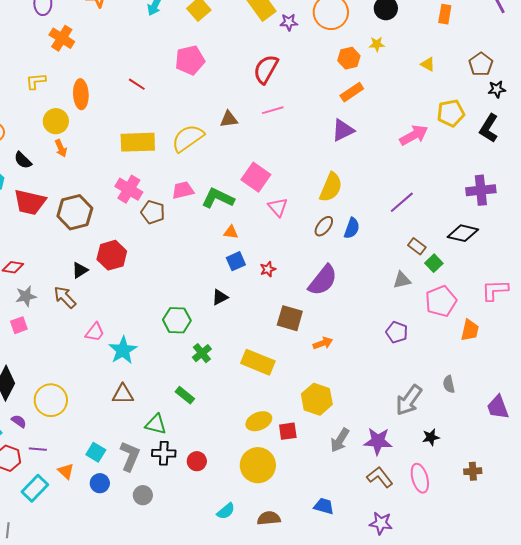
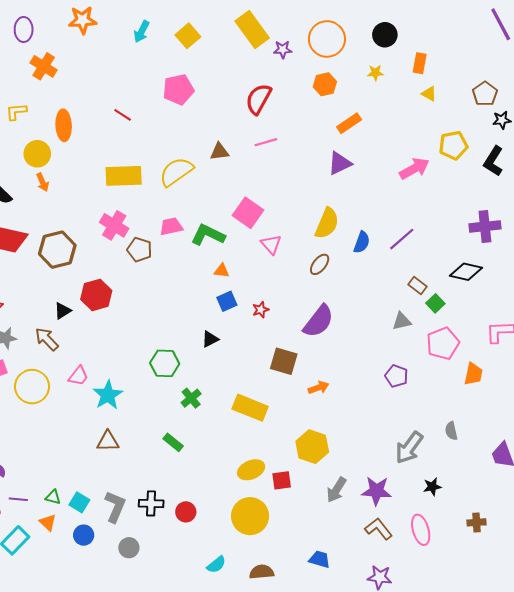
orange rectangle: (445, 14) -> (420, 63), moved
orange hexagon: (349, 58) -> (325, 84), moved
blue semicircle: (352, 228) -> (362, 242), moved
yellow circle: (51, 400) -> (32, 387), moved
green triangle: (156, 424) -> (53, 497), moved, size x0.7

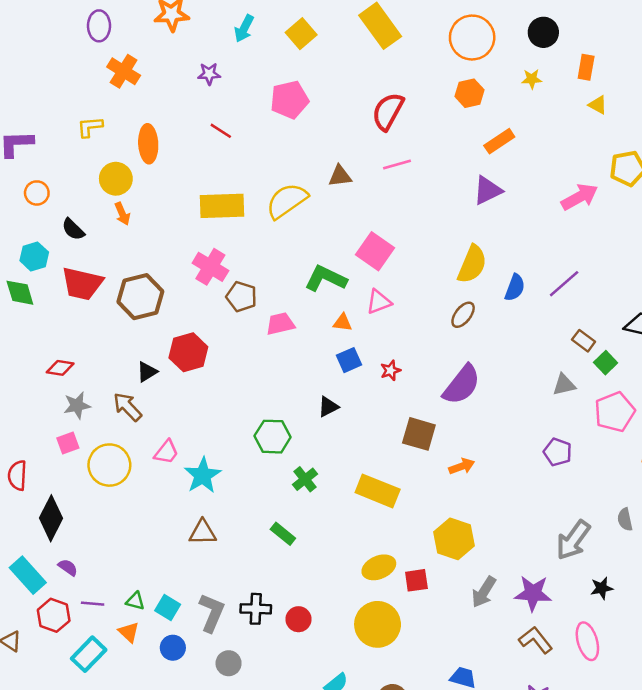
purple star: (283, 50) -> (209, 74), moved
pink trapezoid: (171, 226) -> (280, 324), moved
pink triangle: (271, 244) -> (379, 302), moved, turned 50

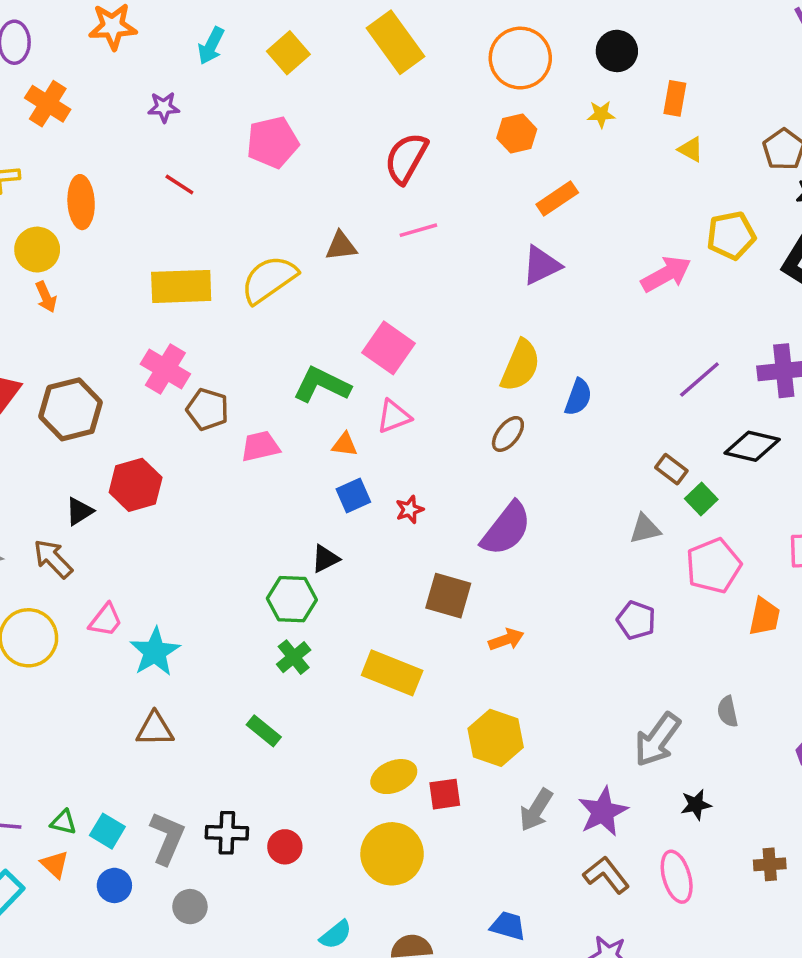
purple line: (564, 284) -> (699, 380), moved
green hexagon: (273, 437) -> (292, 599), moved
purple star: (533, 593) -> (603, 812), turned -30

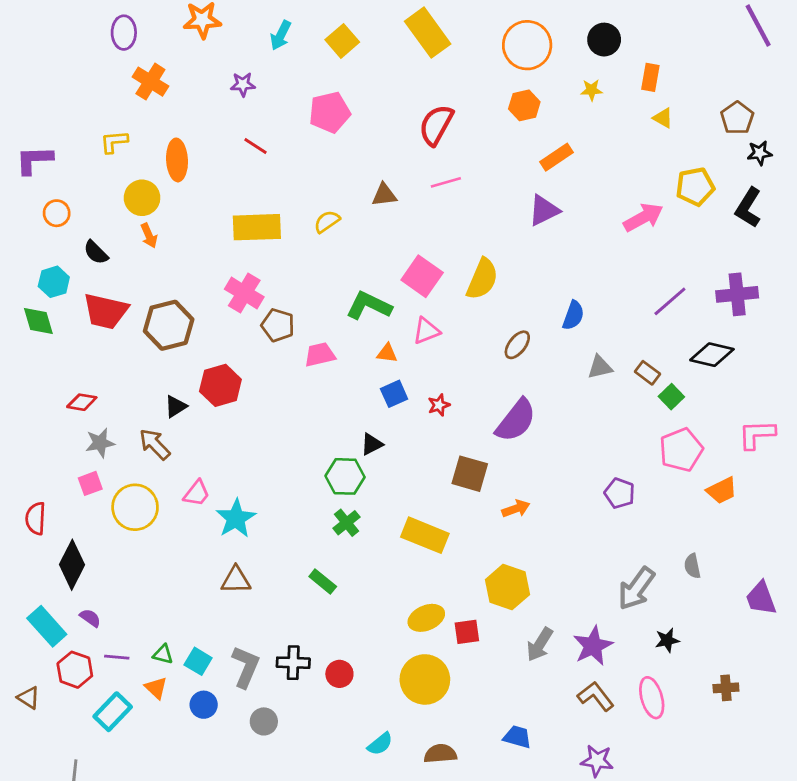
yellow semicircle: (269, 279) -> (327, 222), size x0.6
yellow semicircle: (520, 365) -> (482, 279), moved
gray triangle: (645, 529) -> (600, 367), moved
orange trapezoid: (764, 617) -> (722, 490), turned 52

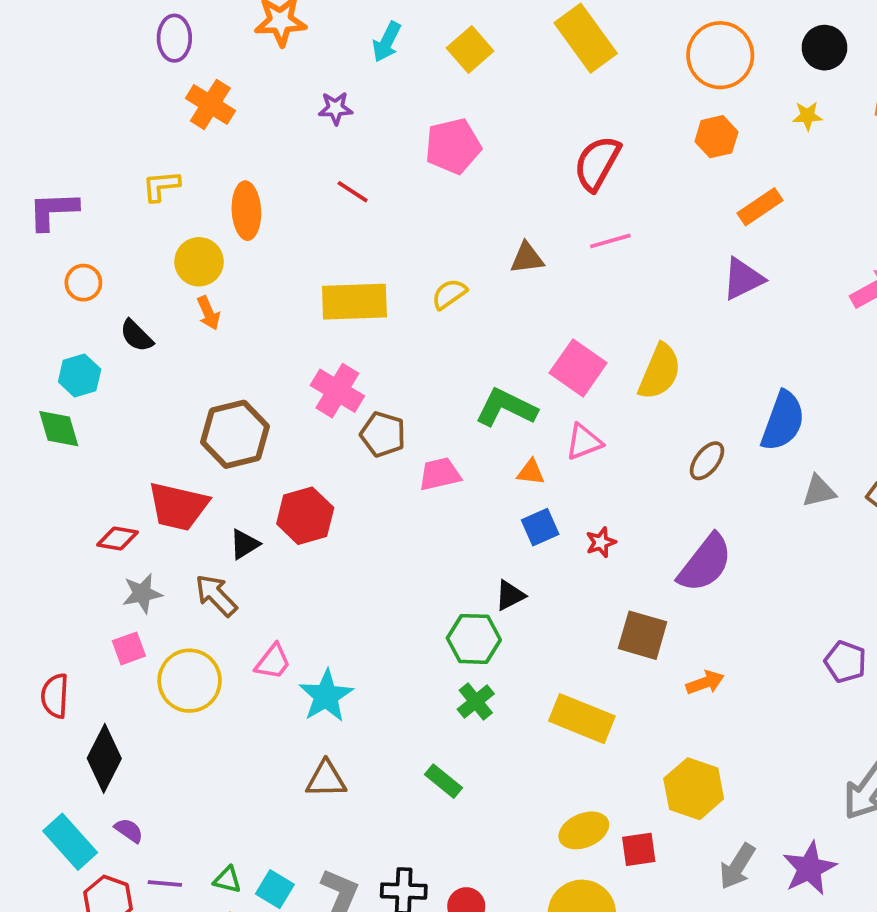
red trapezoid: (106, 311) -> (178, 506), moved
blue semicircle: (573, 315) -> (783, 421), size x1.5

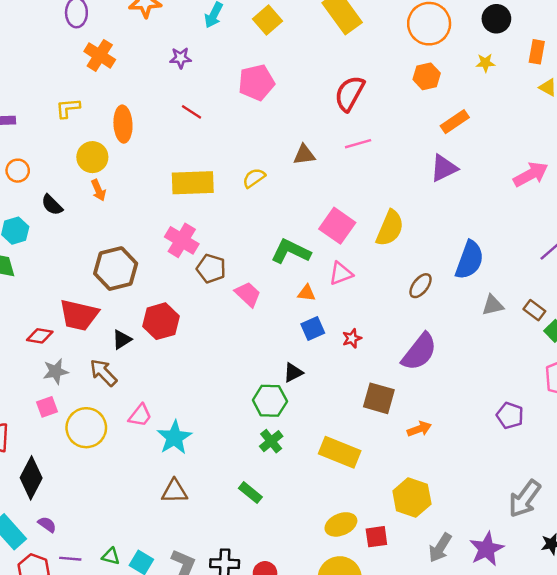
pink trapezoid: (440, 474) -> (248, 294), turned 56

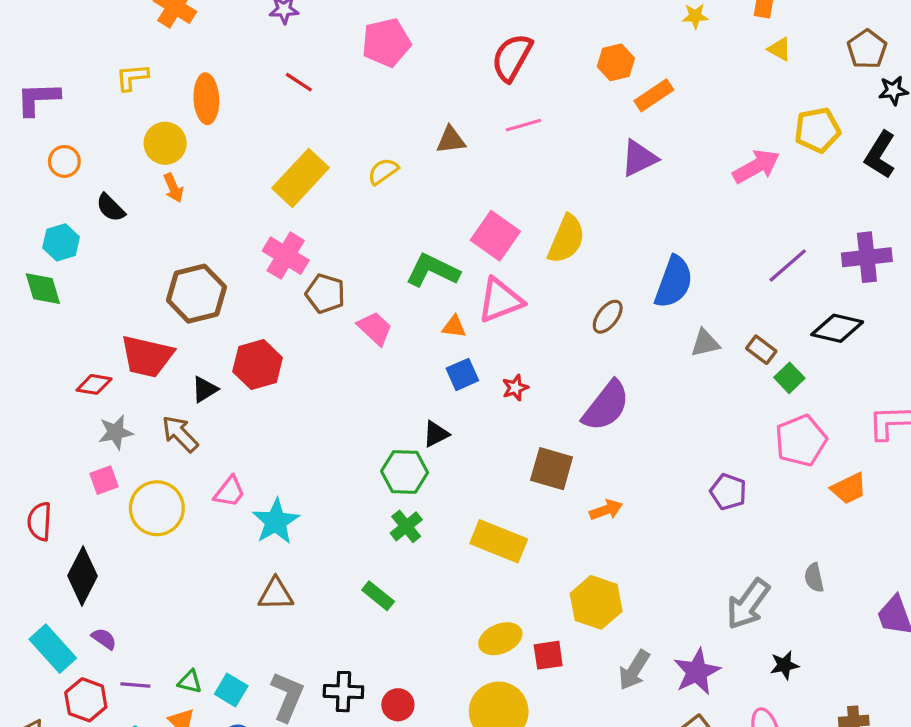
orange hexagon: (427, 76) -> (616, 62), moved
yellow rectangle: (193, 183) -> (300, 178), turned -45
pink triangle: (341, 273) -> (500, 300), size x1.4

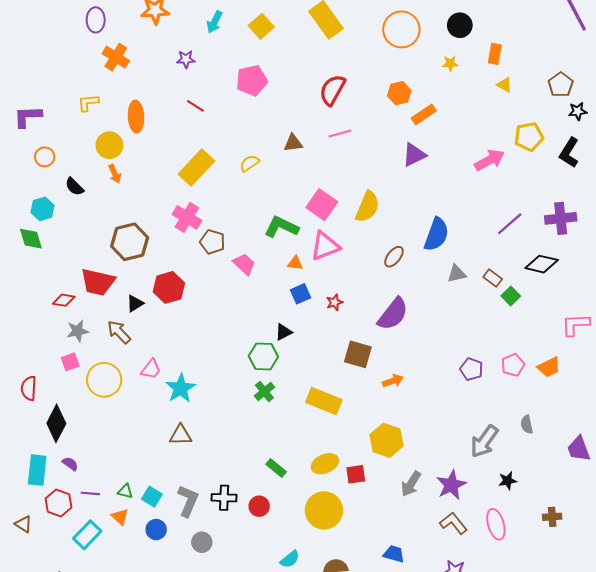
pink pentagon: (801, 441) -> (513, 365), moved, size x0.7
green rectangle: (378, 596) -> (276, 468), moved
cyan rectangle: (53, 649) -> (37, 470), turned 48

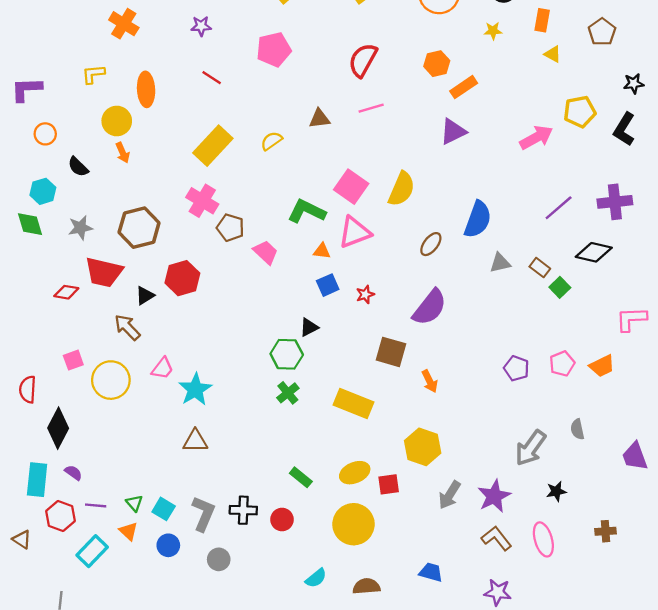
brown pentagon: (561, 85) -> (602, 32), moved
gray star: (78, 331) -> (80, 228), moved
orange arrow: (393, 381) -> (430, 381), turned 84
green triangle: (125, 491) -> (134, 503), turned 35

